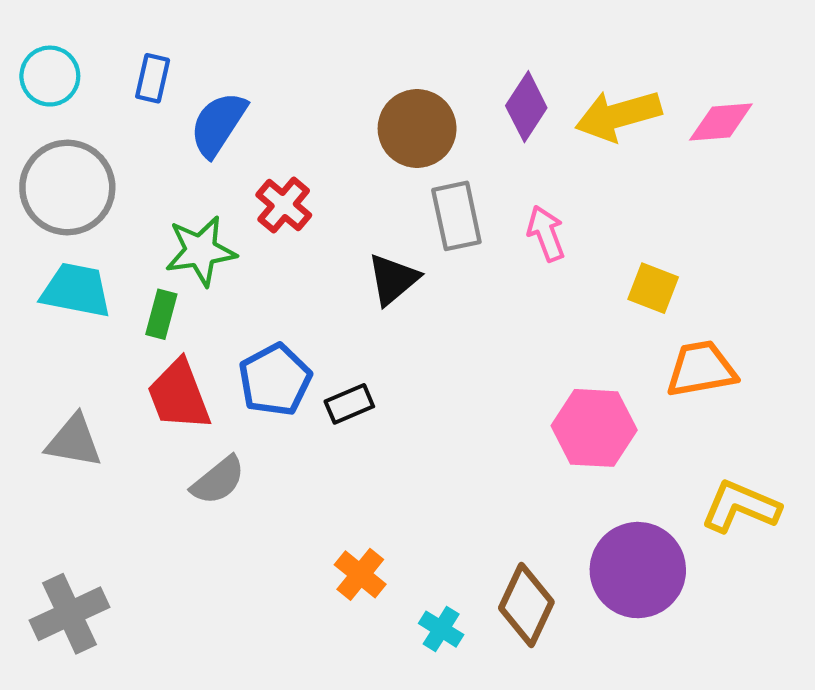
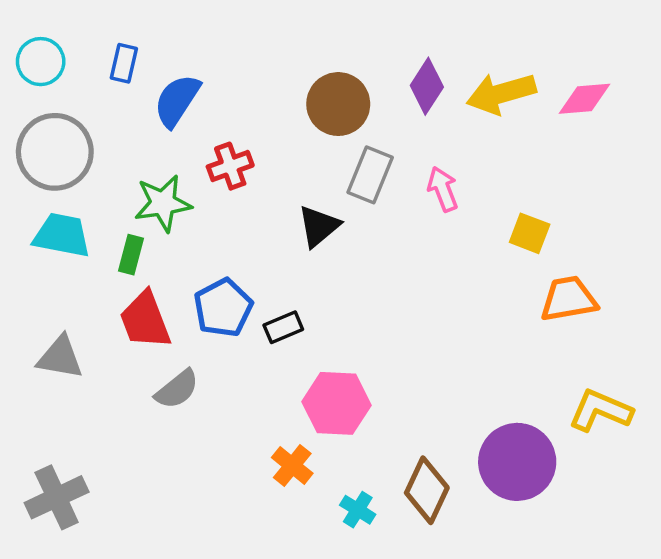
red cross: (284, 205) -> (230, 166), turned 30
gray rectangle: (456, 216) -> (370, 175), turned 34
pink hexagon: (594, 428) -> (336, 403), moved

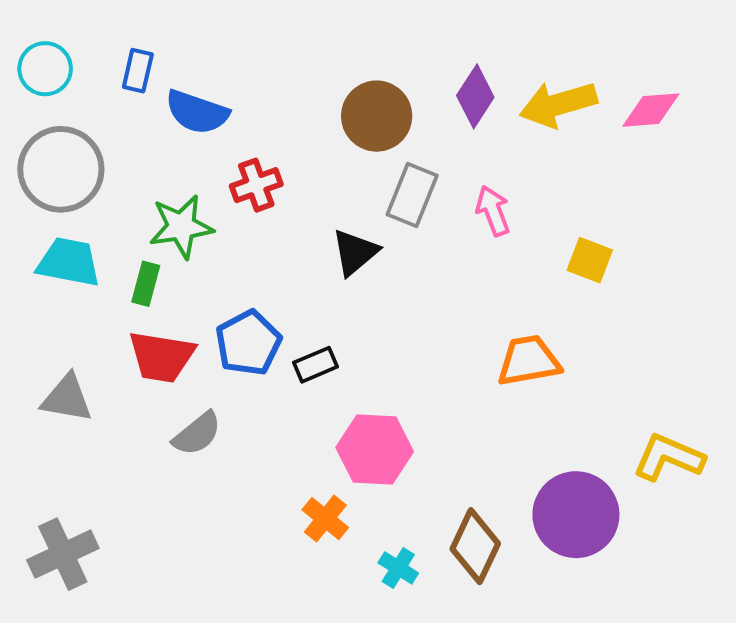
blue semicircle: (177, 100) -> (197, 112), turned -104
orange trapezoid: (569, 299) -> (529, 361), moved
red trapezoid: (145, 320) -> (162, 357), turned -60

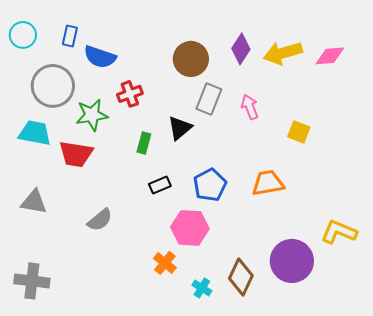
gray circle: (61, 169) -> (53, 86), moved
green rectangle: (146, 284) -> (144, 143), moved
blue pentagon: (248, 343) -> (210, 185), moved
red trapezoid: (162, 357) -> (76, 154), moved
gray cross: (63, 554) -> (32, 281), turned 32

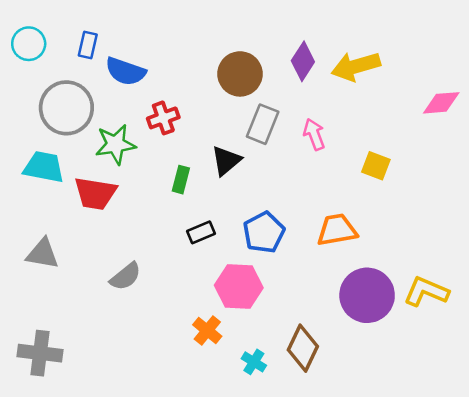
pink diamond: (330, 56) -> (441, 103), moved
purple circle: (292, 261) -> (367, 295), moved

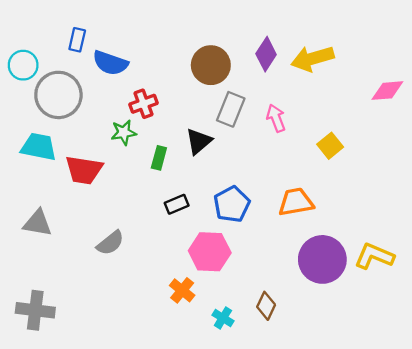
cyan circle: (29, 44) -> (23, 65), moved
green star: (115, 144) -> (124, 132), moved, size x0.7
yellow square: (376, 166) -> (330, 146), turned 30
brown diamond: (303, 348) -> (266, 306), size x0.7

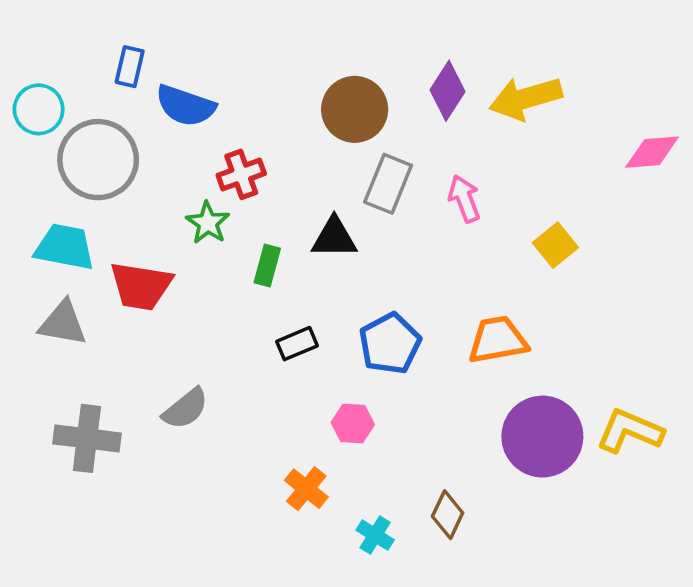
green star: (124, 132) -> (208, 223), turned -30
black triangle: (199, 141) -> (334, 238), turned 40
gray triangle: (37, 223) -> (63, 323), moved
pink hexagon: (210, 252) -> (353, 424), size x0.6
gray cross: (35, 310) -> (87, 438), moved

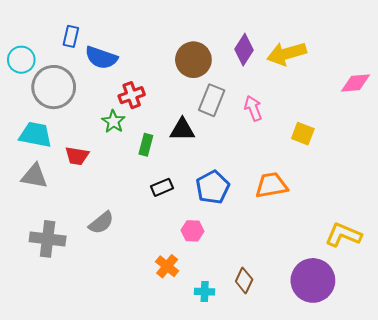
yellow square: (555, 245) -> (303, 134), turned -30
red trapezoid: (141, 286) -> (77, 156), size x0.7
purple circle: (542, 437) -> (313, 280), moved
cyan cross: (375, 535) -> (205, 292), turned -30

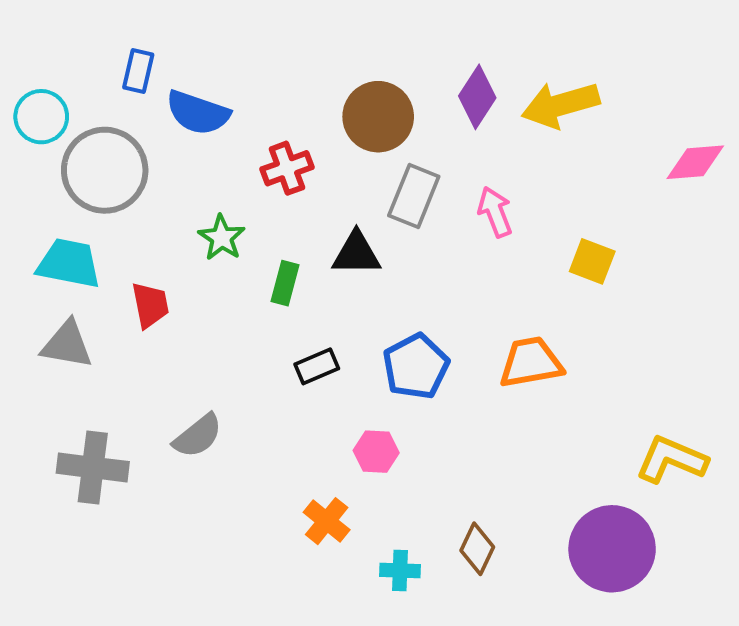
red cross: (132, 95) -> (287, 168), moved
red trapezoid: (77, 156) -> (150, 305), turned -110

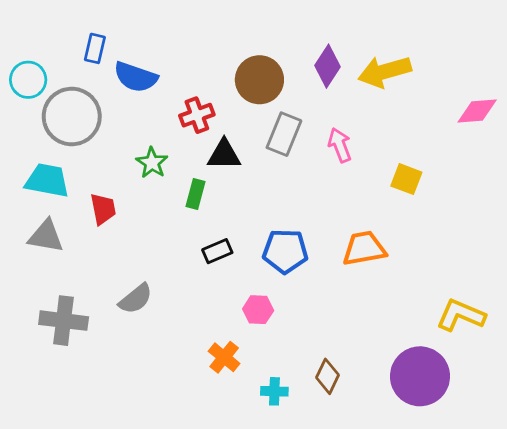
black triangle: (356, 253) -> (224, 155), moved
blue pentagon: (416, 366) -> (285, 251), turned 30

